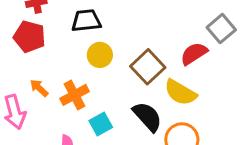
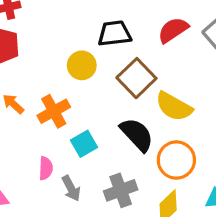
black trapezoid: (86, 21) -> (114, 33), moved
red semicircle: (194, 54) -> (173, 30), moved

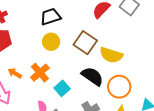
black trapezoid: (114, 33) -> (50, 17), moved

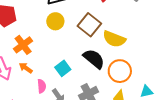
orange arrow: (15, 73) -> (26, 68), moved
orange cross: (40, 73) -> (23, 45), moved

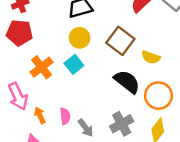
yellow semicircle: (114, 39) -> (151, 57), size x0.7
orange arrow: (26, 68) -> (40, 115), moved, turned 32
cyan square: (63, 68) -> (74, 64), moved

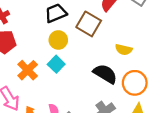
brown square: (120, 41) -> (89, 24), moved

